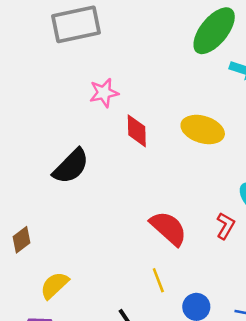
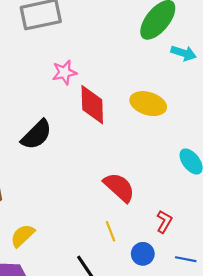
red diamond: (137, 131) -> (92, 105), size x1.4
red L-shape: (225, 226) -> (164, 222), moved

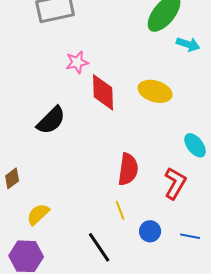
red semicircle: (119, 187) -> (128, 169), turned 56
red L-shape: (164, 222) -> (175, 183), moved, size x1.5

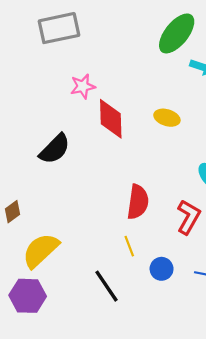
yellow ellipse: (155, 91) -> (167, 118), size x0.7
yellow semicircle: (38, 214) -> (41, 250), size x1.5

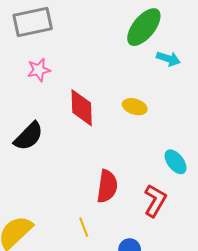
pink star: (83, 86) -> (39, 70), moved
yellow line: (129, 246) -> (84, 227), moved

